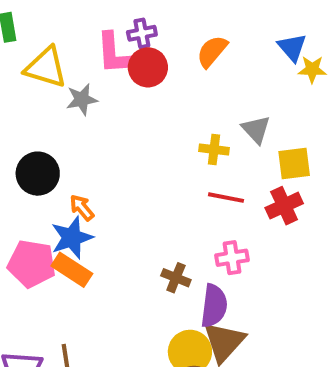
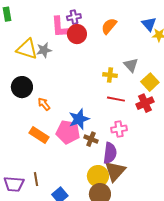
yellow triangle: (46, 67) -> (27, 49), moved
yellow square: (294, 164) -> (150, 82), turned -36
blue star: (72, 238) -> (79, 119), moved
pink pentagon: (32, 264) -> (68, 132), moved

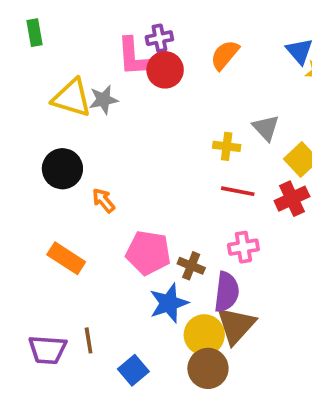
blue star: (79, 119) -> (169, 303), moved
orange rectangle: (39, 135) -> (66, 258), moved

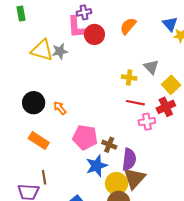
purple cross: (159, 38) -> (84, 12), moved
black circle: (62, 169) -> (34, 103), moved
pink cross: (243, 247) -> (147, 122), moved
brown line: (89, 340) -> (44, 177), moved

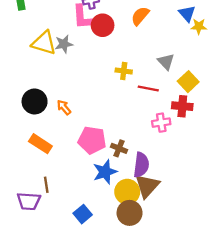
yellow cross: (129, 78) -> (124, 71), moved
red line: (135, 103) -> (148, 89), moved
red cross: (166, 107) -> (182, 106), turned 30

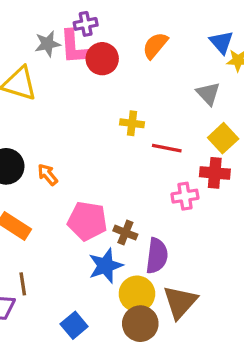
gray star: (64, 44) -> (48, 44), moved
gray triangle: (166, 62) -> (208, 93), moved
brown triangle: (147, 186) -> (180, 302), moved

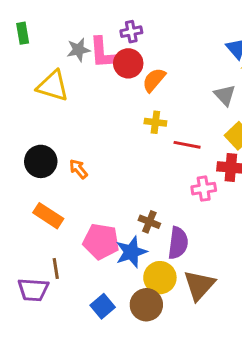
purple cross: (86, 24) -> (131, 32), moved
orange semicircle: (155, 45) -> (154, 80), moved
pink pentagon: (87, 221) -> (101, 241), moved
brown circle: (140, 324) -> (146, 305), moved

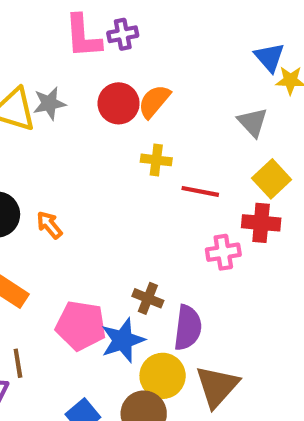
gray star: (78, 50) -> (49, 103), moved
pink L-shape: (103, 53) -> (83, 36), moved
red circle: (128, 63) -> (119, 103), moved

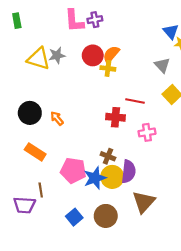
yellow cross: (156, 160) -> (108, 68), moved
red cross: (261, 223) -> (115, 117), moved
yellow circle: (163, 376) -> (112, 177), moved

